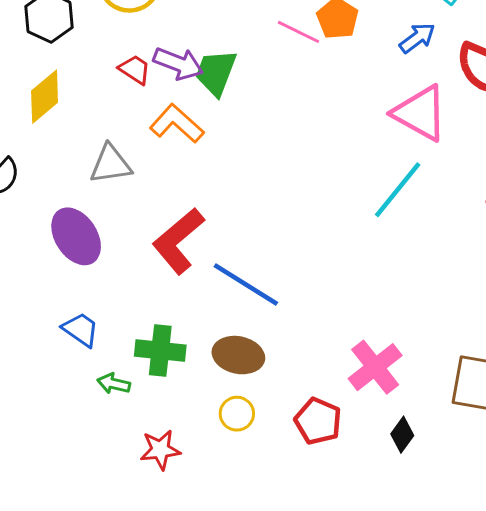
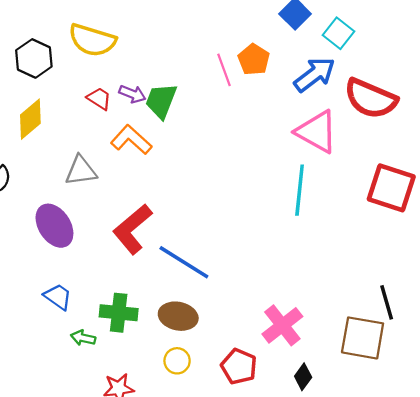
pink line: (298, 32) -> (224, 70), turned 44
blue arrow: (417, 38) -> (314, 74), size x1.5
purple arrow: (178, 64) -> (132, 94), size x0.7
cyan line: (398, 190) -> (300, 190), turned -33

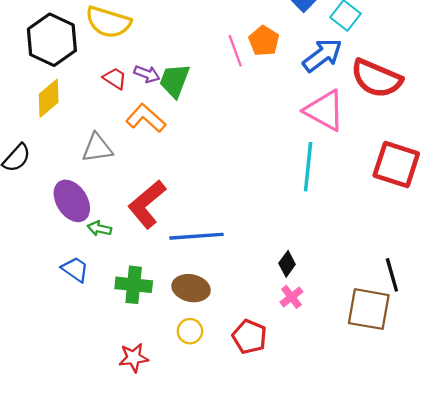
black hexagon: (34, 58) -> (52, 40), size x1.4
blue line: (184, 262) -> (197, 236), turned -36
pink cross: (282, 325) -> (291, 297), size x0.6
green arrow: (83, 338) -> (99, 229), moved
black diamond: (303, 377) -> (287, 264), moved

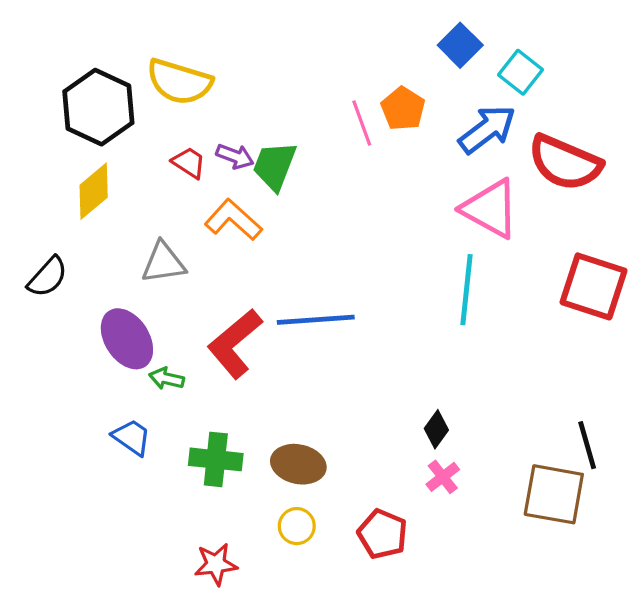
blue line: (197, 236) -> (316, 320), moved

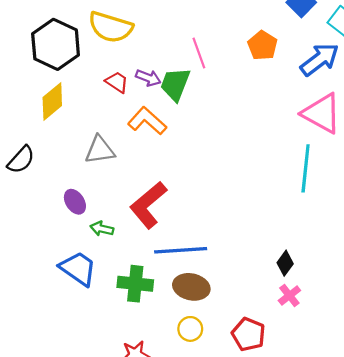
pink line: (362, 123) -> (199, 53), moved
blue line: (316, 320) -> (181, 250), moved
purple ellipse: (127, 339) -> (75, 202), size x0.6
blue trapezoid: (132, 437) -> (78, 269), size x1.4

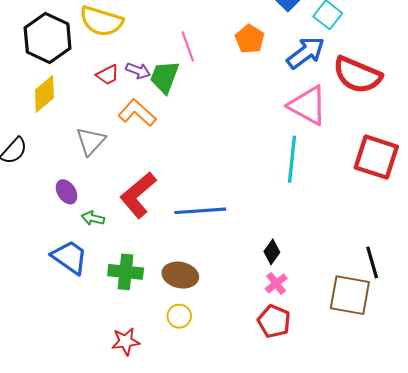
red trapezoid: (117, 82) -> (108, 75), turned 120
gray triangle: (100, 150) -> (91, 141), turned -40
blue line: (181, 250) -> (200, 211), moved
red pentagon: (248, 334) -> (274, 321), moved

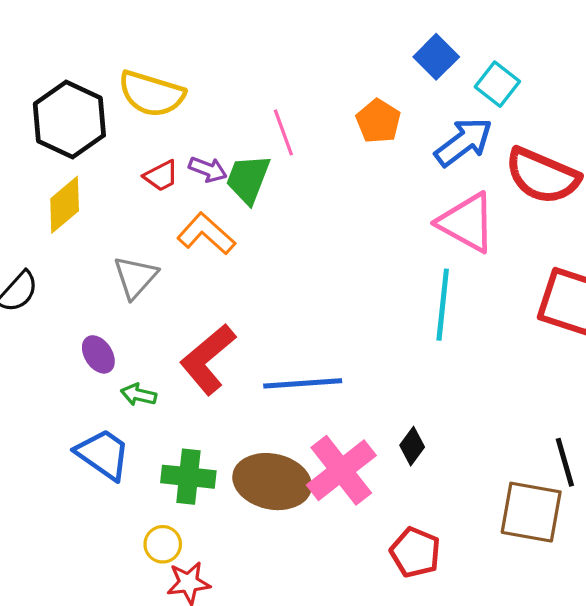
brown ellipse: (180, 275) -> (272, 482), size x1.4
pink cross: (276, 283) -> (341, 470), moved, size x2.0
yellow circle: (179, 316) -> (163, 544), moved

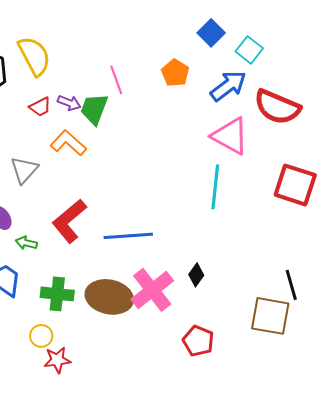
yellow semicircle: (151, 94) -> (34, 56), turned -135

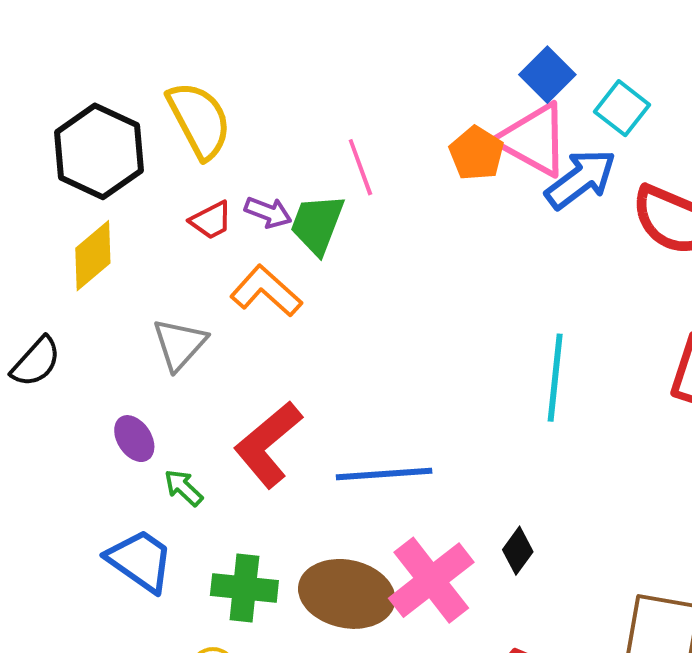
pink triangle: (230, 136) -> (534, 140), moved
green arrow: (26, 243) -> (183, 488), turned 30

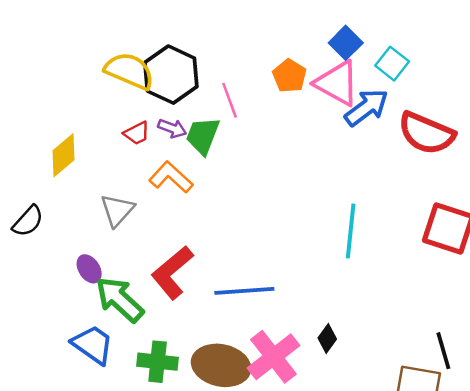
yellow semicircle: (199, 120) -> (129, 71), turned -39
black hexagon: (99, 151) -> (171, 75), moved
orange pentagon: (476, 153) -> (289, 76), moved
green arrow: (183, 488) -> (120, 299), size x2.0

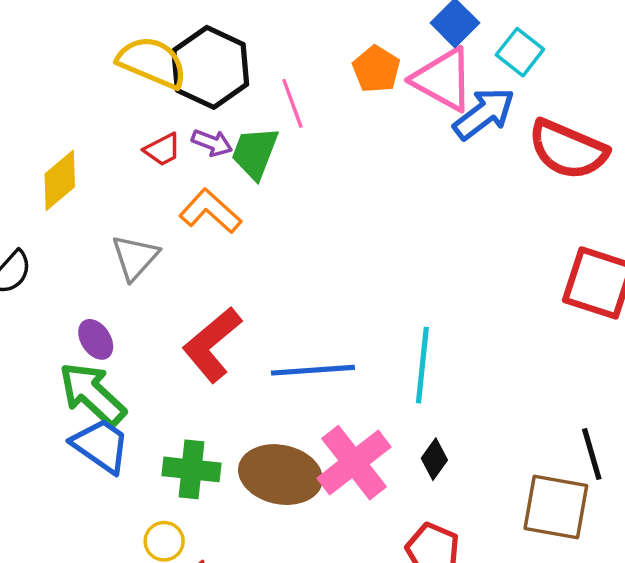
cyan line: (351, 231) -> (422, 365), moved
green arrow: (120, 299) -> (92, 394), moved
black diamond: (327, 338) -> (434, 459), moved

